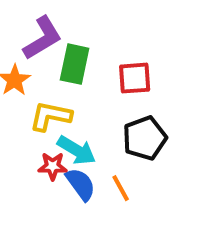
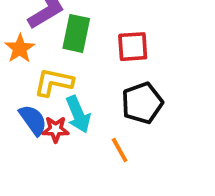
cyan arrow: (77, 150) -> (78, 114), turned 36
blue semicircle: (81, 184) -> (33, 120), moved

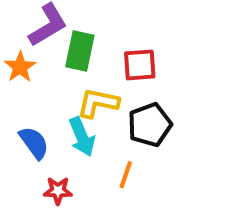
yellow L-shape: (54, 82) -> (98, 103), moved
red star: (56, 129) -> (58, 191), moved
orange line: (120, 150) -> (126, 175), turned 48

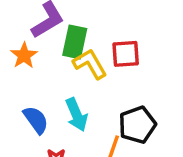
yellow L-shape: (98, 103) -> (90, 64), moved, turned 48
black pentagon: (150, 125) -> (137, 125), moved

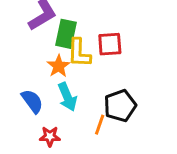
orange star: (24, 55) -> (59, 66), moved
yellow L-shape: (90, 64) -> (79, 53), turned -148

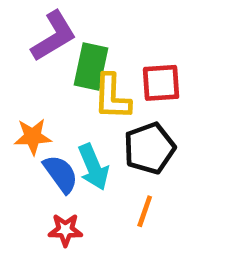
orange star: (59, 66) -> (33, 137), moved, turned 30
blue semicircle: (32, 101) -> (61, 174), moved
black pentagon: (120, 106) -> (149, 148), moved

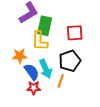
yellow L-shape: (112, 97) -> (40, 41), moved
orange line: (145, 211) -> (61, 81), moved
red star: (65, 230) -> (34, 88), moved

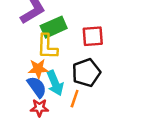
green rectangle: (45, 26) -> (54, 27), turned 54
orange star: (20, 56) -> (38, 69), moved

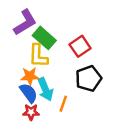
green rectangle: (54, 27) -> (44, 38), turned 65
red square: (93, 36) -> (80, 46), turned -30
black pentagon: (86, 73) -> (88, 79), moved

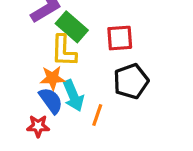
red square: (80, 46) -> (120, 38), turned 30
red star: (31, 112) -> (38, 126), moved

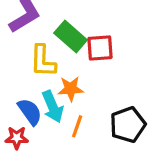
green rectangle: (72, 27) -> (71, 37), moved
orange star: (52, 78) -> (71, 89), moved
black pentagon: (131, 81) -> (128, 125), moved

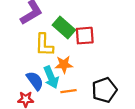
orange line: (77, 126) -> (68, 91), turned 63

